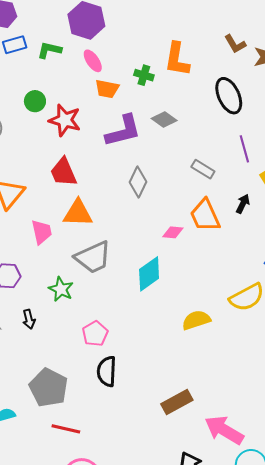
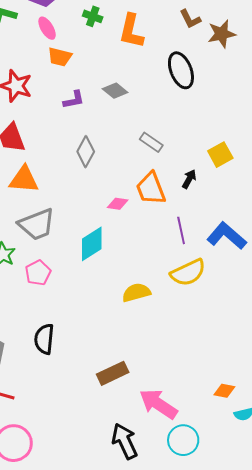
green cross: (144, 75) -> (93, 16), moved
purple L-shape: (123, 131) -> (74, 100), size x0.6
purple line: (244, 149) -> (181, 230), moved
pink pentagon: (95, 334) -> (38, 273), moved

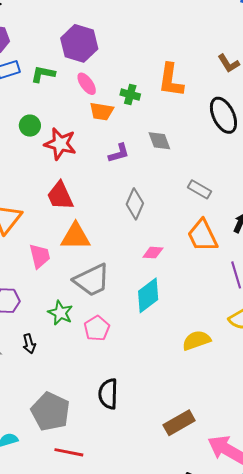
green cross: (93, 16) -> (130, 95), moved
gray diamond: (115, 91) -> (159, 141), turned 35
pink diamond: (118, 204) -> (153, 253), moved

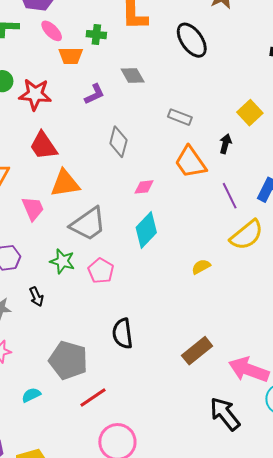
yellow semicircle: (196, 340) -> (201, 267), size x0.7
red line: (69, 452) -> (93, 398), turned -36

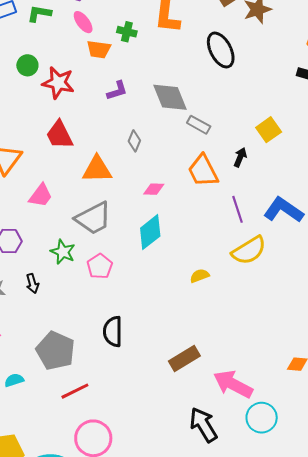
gray diamond: (133, 75) -> (170, 97), moved, size x1.5
gray diamond: (118, 142) -> (134, 141), size x0.7
orange triangle: (65, 183) -> (97, 169), moved
pink trapezoid: (33, 208) -> (41, 196), turned 52

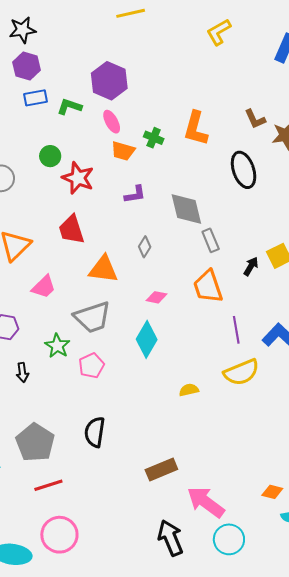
gray rectangle: (199, 125) -> (211, 240), turned 30
black arrow: (240, 157) -> (251, 266), moved
cyan diamond: (150, 232) -> (147, 339), turned -30

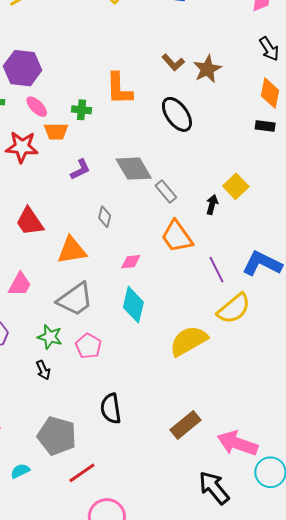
red star: (78, 178) -> (22, 147), moved
black arrow: (22, 372) -> (43, 370), moved
yellow semicircle: (189, 390) -> (189, 341), size x2.0

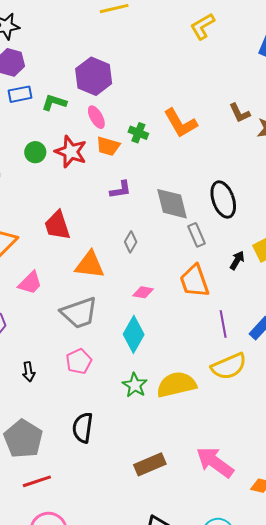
orange L-shape: (119, 89) -> (180, 123), turned -45
black ellipse: (177, 114) -> (223, 200), moved
green star: (50, 337) -> (135, 385), moved
pink arrow: (237, 443) -> (215, 462), moved

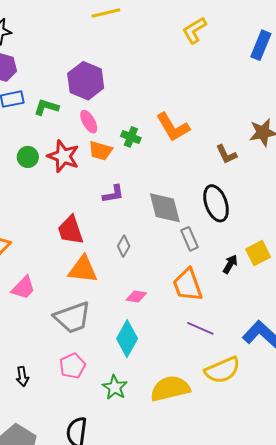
brown L-shape: (240, 113) -> (226, 154), moved
red trapezoid: (57, 225) -> (70, 230), moved
purple line: (223, 324) -> (200, 328), moved, turned -56
green star: (135, 385) -> (115, 387), moved

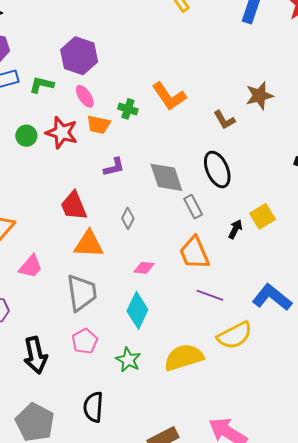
gray trapezoid: (73, 317) -> (82, 293), turned -75
black arrow: (22, 377) -> (35, 355), size x1.8

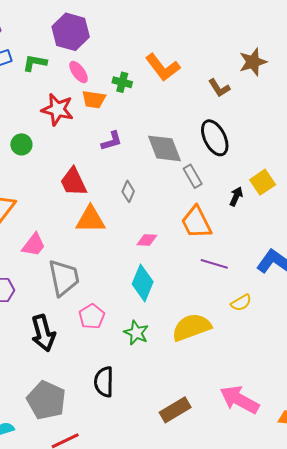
green circle: (26, 136) -> (21, 144), moved
gray trapezoid: (82, 293) -> (64, 278), moved
yellow semicircle: (235, 335) -> (241, 303), size x0.6

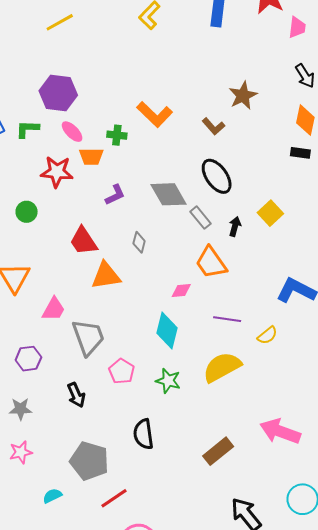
black arrow: (236, 196) -> (235, 226), moved
pink diamond: (147, 240) -> (181, 290), moved
purple line: (214, 264) -> (227, 319), moved
black arrow: (43, 333) -> (76, 395), size x0.7

